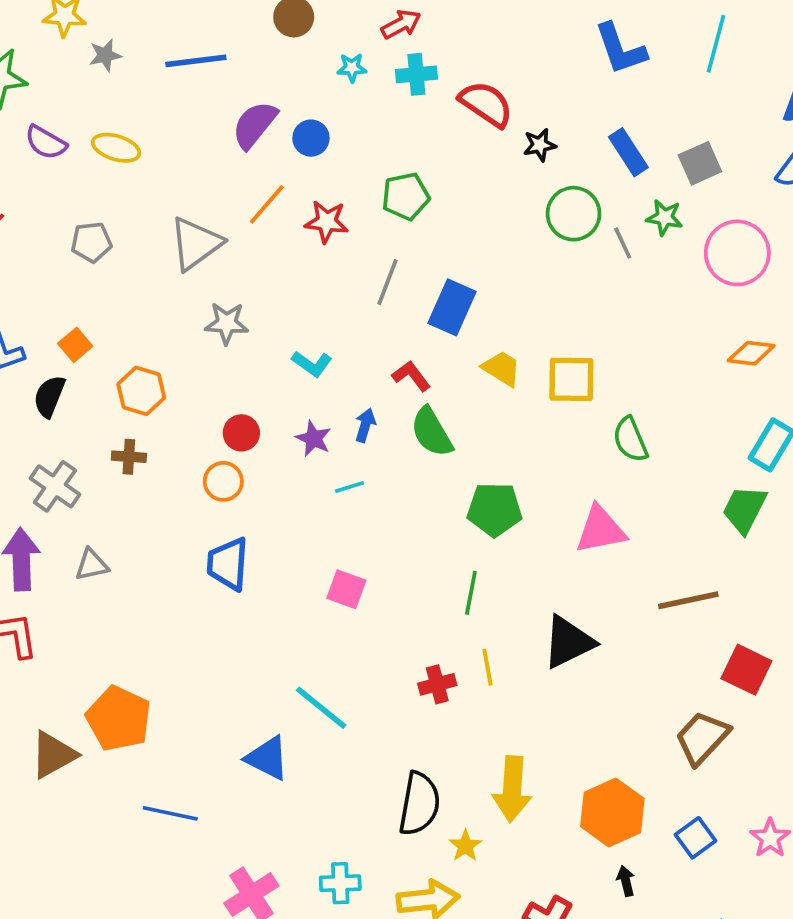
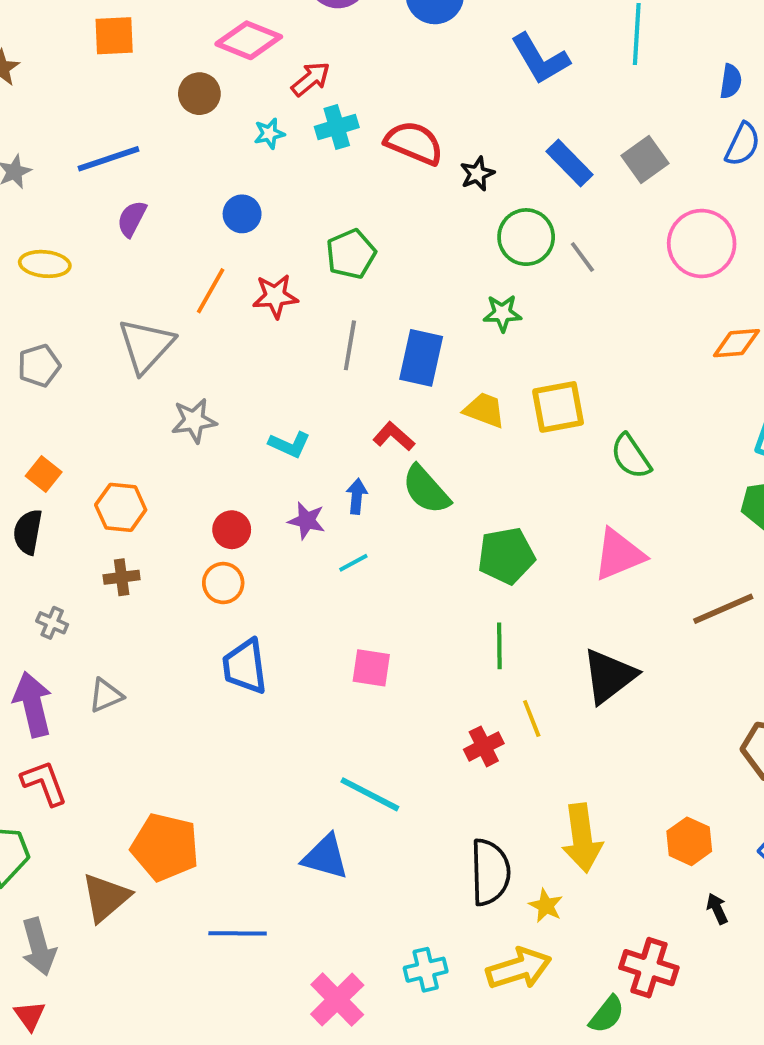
purple semicircle: (255, 125) -> (132, 219), moved, size x0.7
green star: (665, 217) -> (502, 313), moved
gray cross: (55, 486) -> (52, 623), size x0.6
orange hexagon: (612, 812) -> (689, 841), size x0.7

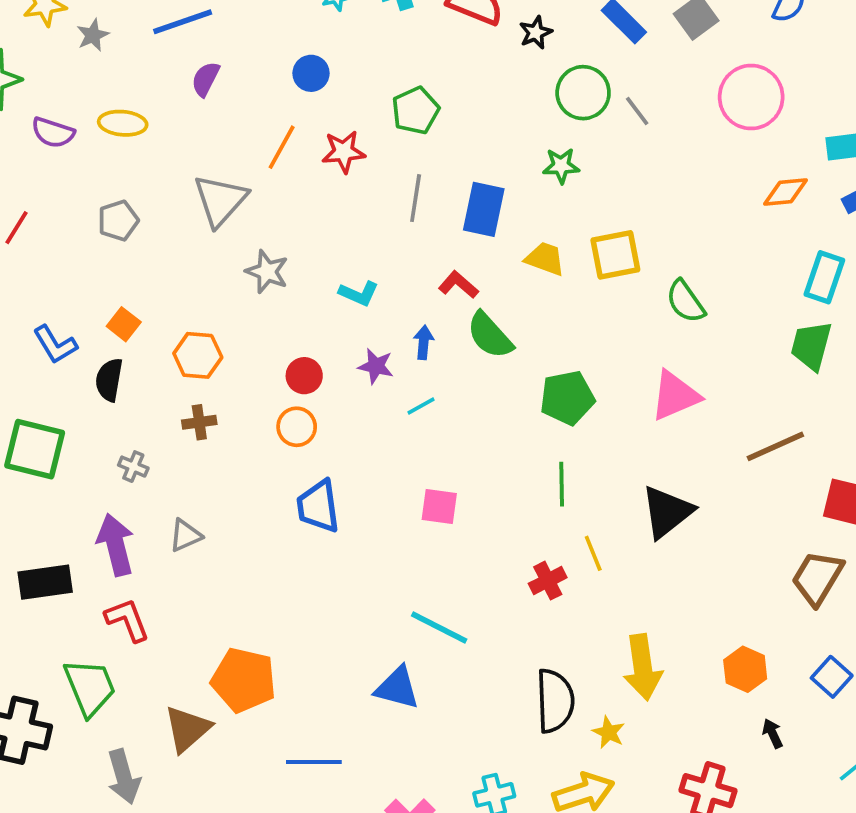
gray star: (194, 421) -> (267, 272), turned 30

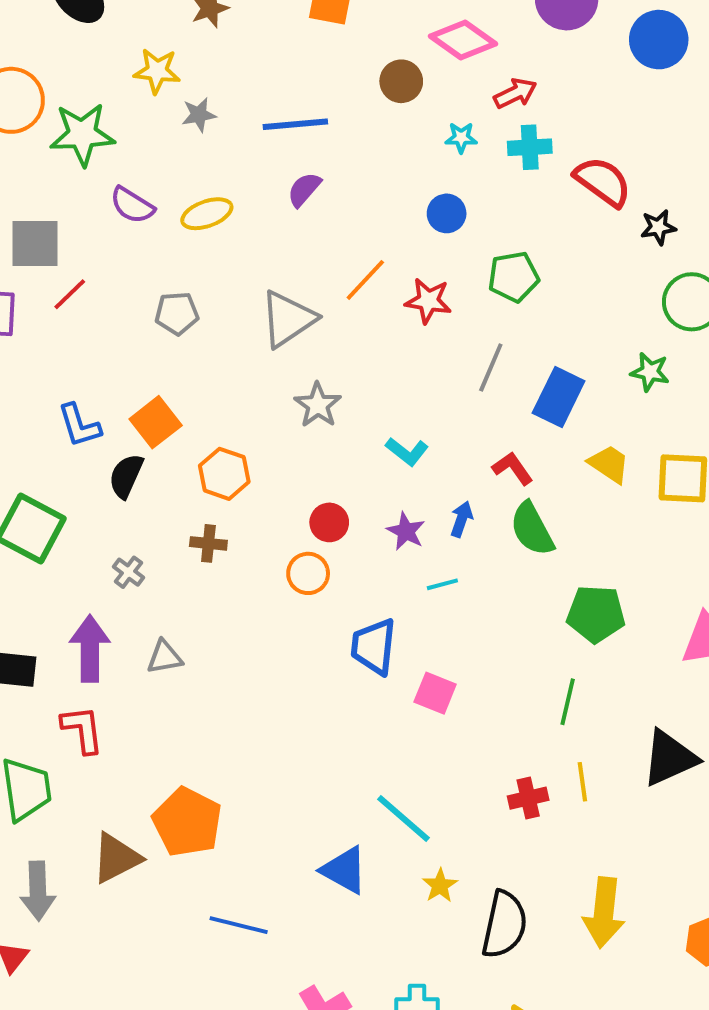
blue circle: (311, 73) -> (447, 213), moved
yellow ellipse: (123, 123) -> (207, 214), turned -39
orange square: (124, 324) -> (156, 422), size x1.4
blue trapezoid: (318, 506) -> (374, 647), moved
yellow star: (609, 732) -> (440, 886), moved

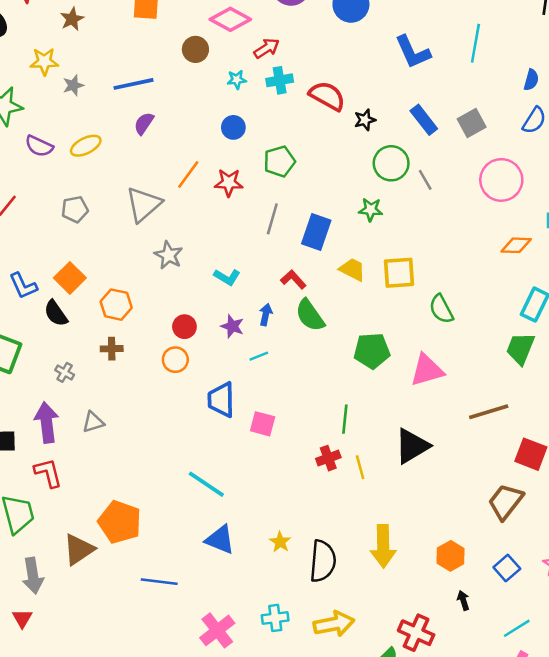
black semicircle: (126, 476) -> (56, 313), turned -52
green pentagon: (596, 614) -> (372, 351), moved
red cross: (528, 798) -> (328, 458), moved
cyan line: (403, 818) -> (206, 484), moved

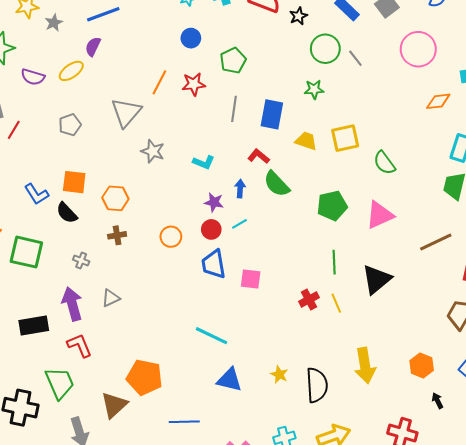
purple semicircle: (144, 123) -> (93, 47), moved
orange square: (70, 278) -> (74, 182), turned -30
red circle: (184, 327) -> (211, 229), moved
green line: (345, 419) -> (334, 262), moved

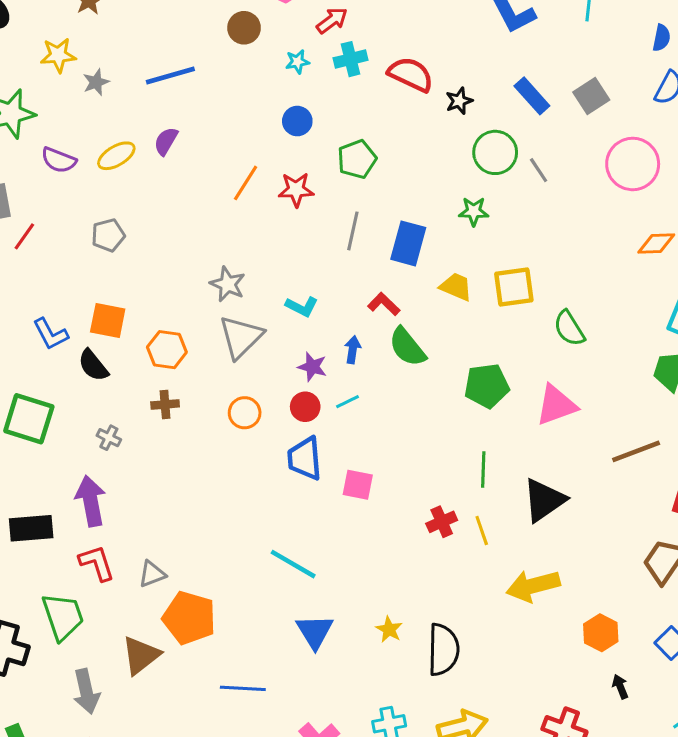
purple semicircle: (93, 47) -> (166, 141), moved
gray triangle: (126, 112) -> (241, 337), moved
gray triangle: (111, 298) -> (152, 574), moved
yellow arrow: (365, 366) -> (533, 586), moved, turned 80
blue triangle: (229, 380) -> (315, 632), turned 40

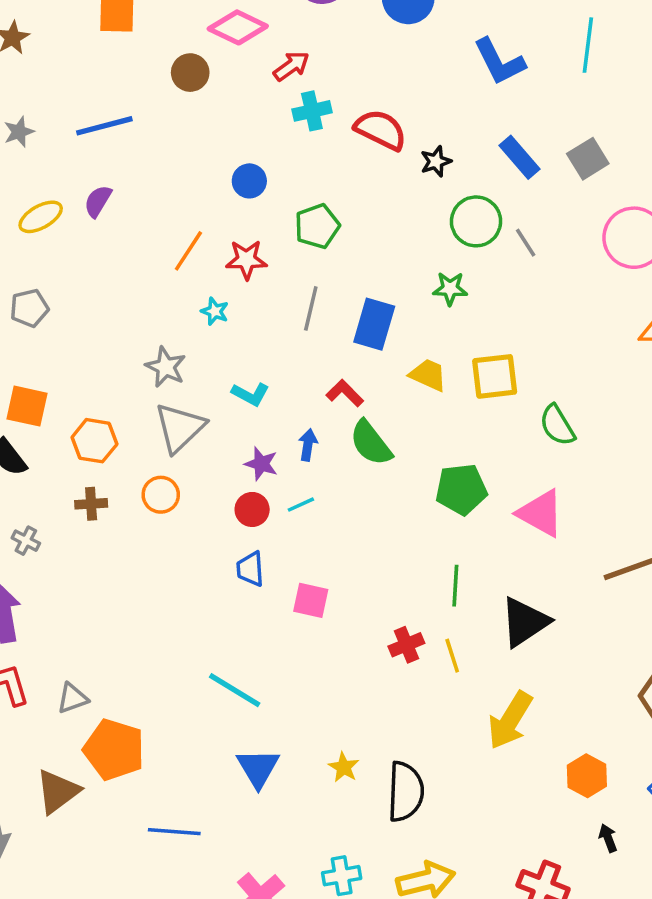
cyan star: (297, 62) -> (215, 311), moved, turned 30
pink triangle: (556, 405) -> (541, 513), turned 48
orange circle: (245, 413) -> (161, 495), moved
blue trapezoid: (305, 459) -> (250, 569), size x0.7
yellow arrow: (533, 586) -> (510, 720), turned -45

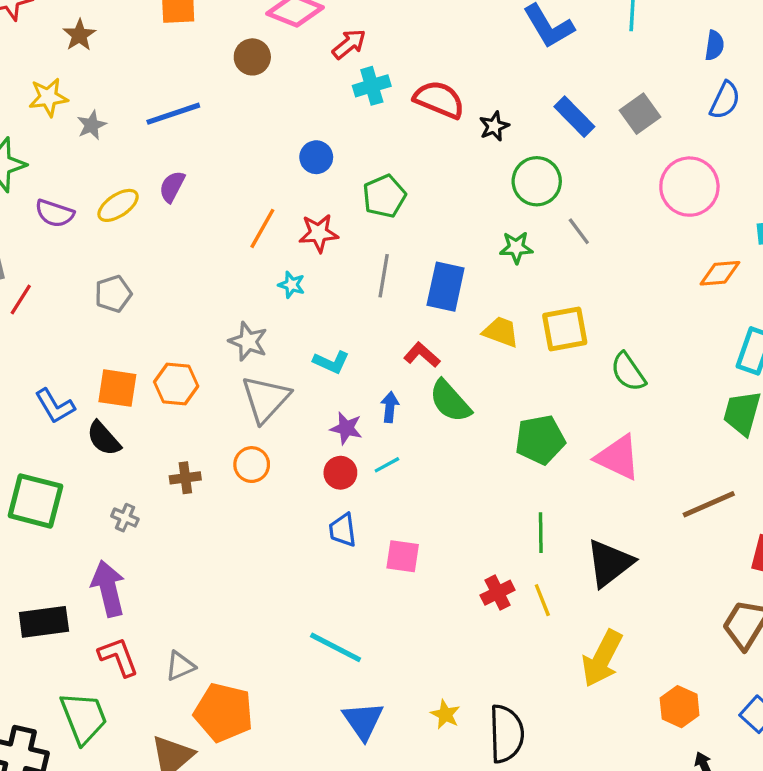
gray line: (526, 243) -> (579, 231), moved
orange hexagon: (94, 441) -> (176, 384), moved

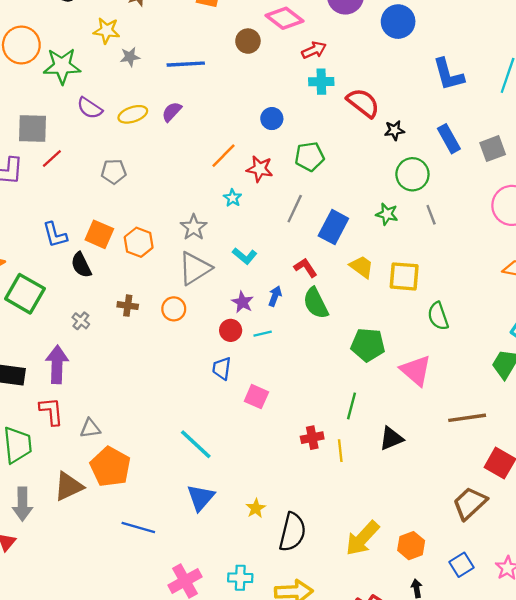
black triangle: (610, 563) -> (391, 438), size x0.7
yellow arrow: (602, 658) -> (362, 538), moved

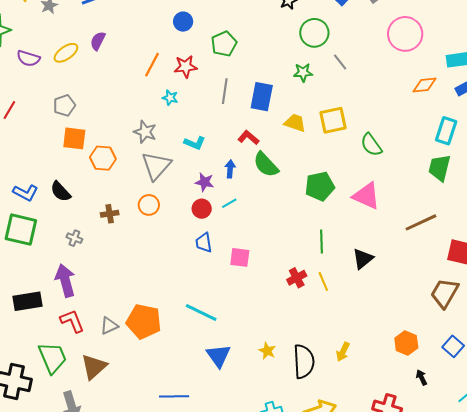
orange square: (99, 234) -> (74, 138), moved
blue L-shape: (55, 235) -> (25, 193), moved, turned -30
orange pentagon: (110, 467) -> (144, 321), moved
brown triangle: (69, 486) -> (94, 367), moved
yellow arrow: (362, 538) -> (343, 352), moved, size x0.6

